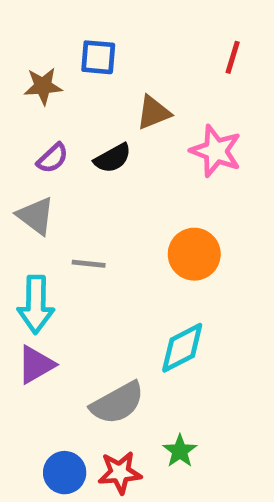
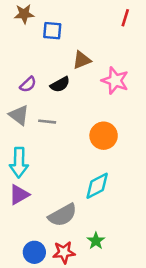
red line: (233, 57) -> (125, 18), moved
brown star: (43, 86) -> (24, 14), moved
gray line: (89, 264) -> (47, 122), moved

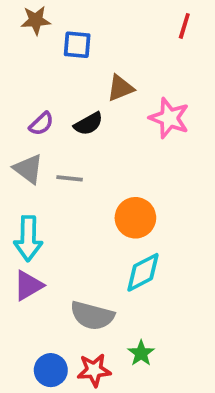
orange circle: (104, 136) -> (135, 218), moved
gray semicircle: (63, 215) -> (92, 316), turned 44

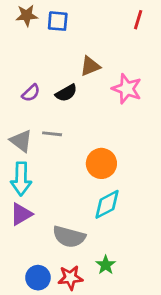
blue square: (77, 45) -> (58, 21), moved
gray triangle: (28, 169) -> (21, 141), moved

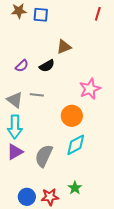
pink star: (127, 89) -> (90, 89), moved, turned 30
gray semicircle: (69, 237) -> (44, 156), moved, turned 100

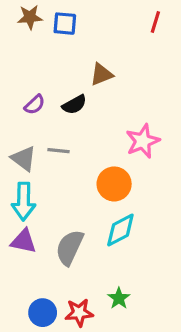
purple triangle: (15, 152) -> (24, 241), turned 42

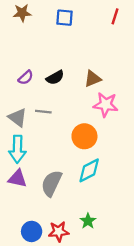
blue square: (65, 24) -> (64, 18), moved
brown triangle: (101, 74) -> (93, 79), moved
pink star: (143, 141) -> (106, 105), turned 30

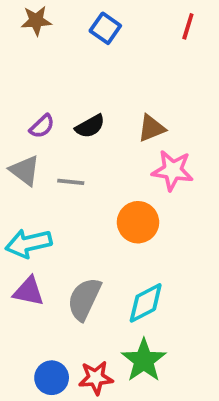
blue square: (64, 18) -> (105, 28), turned 30
gray triangle: (17, 117) -> (25, 170), moved
cyan arrow: (17, 149) -> (29, 243), turned 76
cyan diamond: (89, 170) -> (146, 303), moved
green star: (88, 221) -> (144, 360), size x1.6

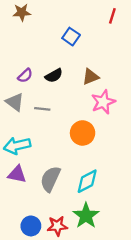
blue square: (105, 28) -> (71, 37), moved
pink star: (173, 170) -> (103, 102), turned -30

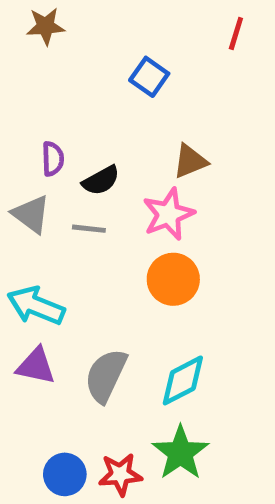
purple semicircle: (25, 76) -> (53, 159), turned -49
black semicircle: (54, 76) -> (101, 180), moved
pink star: (103, 102) -> (168, 214), moved
cyan arrow: (17, 146) -> (36, 306), turned 35

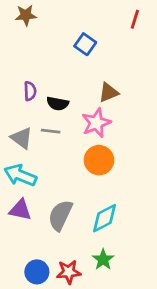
black semicircle: (101, 180) -> (58, 104), turned 40
gray triangle: (31, 214) -> (22, 138), moved
green star: (180, 453) -> (103, 259), size x0.7

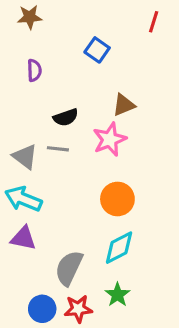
purple semicircle: (30, 91) -> (34, 70), moved
black semicircle: (58, 104) -> (66, 117), turned -30
orange circle: (99, 160) -> (117, 199), moved
gray semicircle: (60, 215) -> (69, 268), moved

